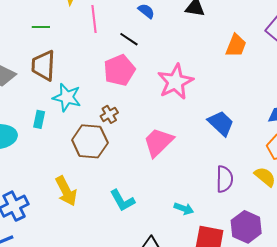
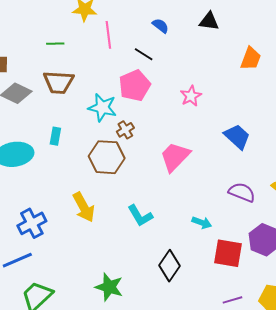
brown trapezoid: (43, 66) -> (59, 82), turned -88
pink star: (175, 82) -> (191, 96), size x0.6
cyan star: (67, 97) -> (102, 108), moved
purple semicircle: (225, 179) -> (242, 192), turned -68

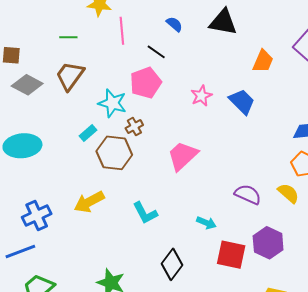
black triangle: (209, 21) -> (223, 22), size x1.4
brown trapezoid: (59, 82) -> (70, 76), turned 120
cyan rectangle: (55, 136) -> (88, 133), moved, turned 36
blue trapezoid: (237, 137) -> (242, 102), moved
yellow arrow: (84, 207) -> (89, 202), turned 88

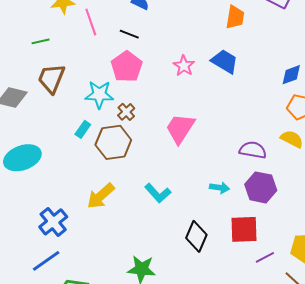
purple hexagon: (268, 243) -> (261, 187), moved
red square: (231, 255) -> (244, 229), moved

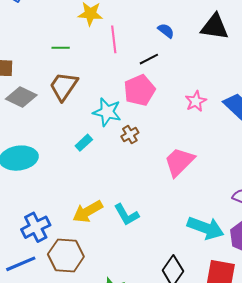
black line: (129, 34) -> (149, 59), turned -60
brown hexagon: (113, 142) -> (66, 255), moved
cyan arrow: (220, 188) -> (206, 228), size x1.8
cyan L-shape: (158, 193) -> (126, 215), moved

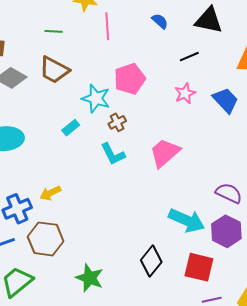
black line: (149, 59) -> (189, 57), moved
brown trapezoid: (64, 86) -> (54, 70), turned -100
yellow arrow: (88, 212) -> (50, 193), moved, size x0.7
cyan L-shape: (126, 215) -> (113, 154), moved

